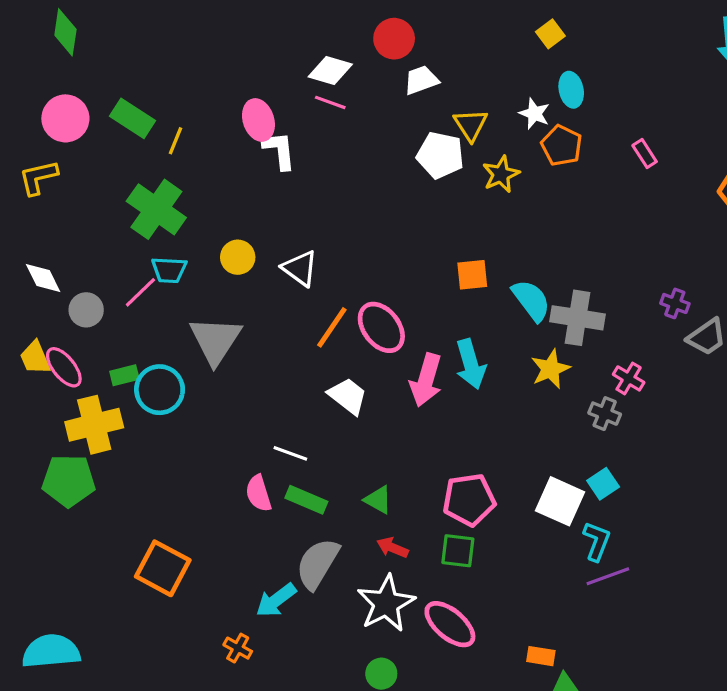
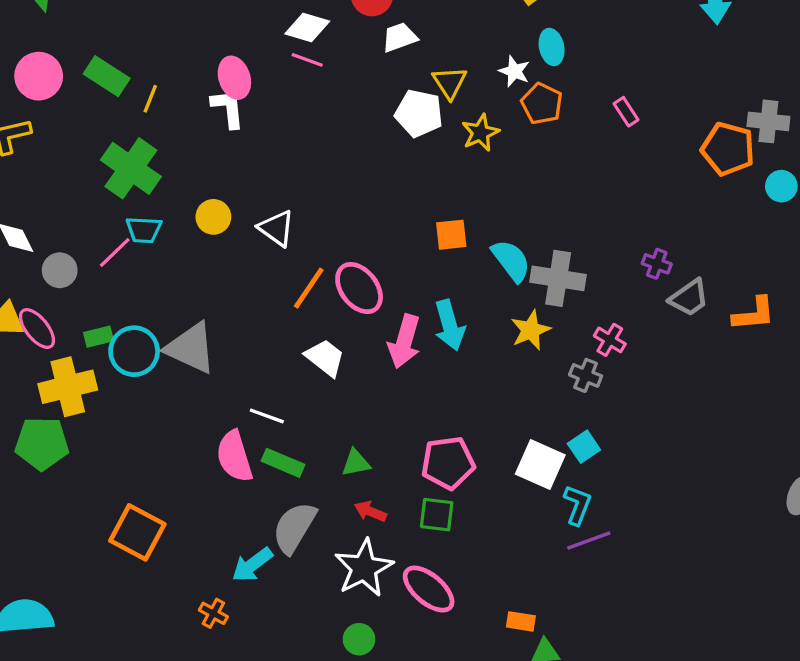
white L-shape: (279, 150) -> (228, 108), moved
gray triangle: (215, 340) -> (191, 348), moved, turned -38
pink semicircle: (258, 493) -> (234, 456), size x1.4
green triangle: (378, 500) -> (356, 463), turned -40

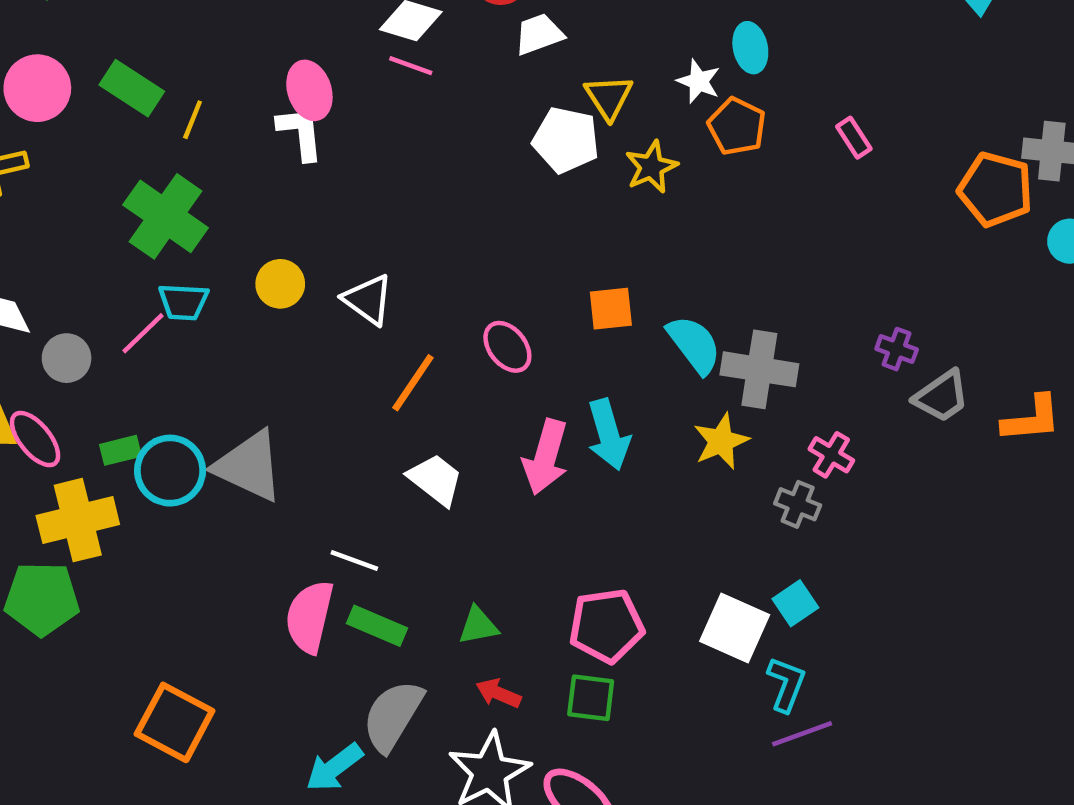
pink ellipse: (359, 288) -> (507, 347), moved, size x0.7
pink semicircle: (234, 456) -> (309, 617), turned 30

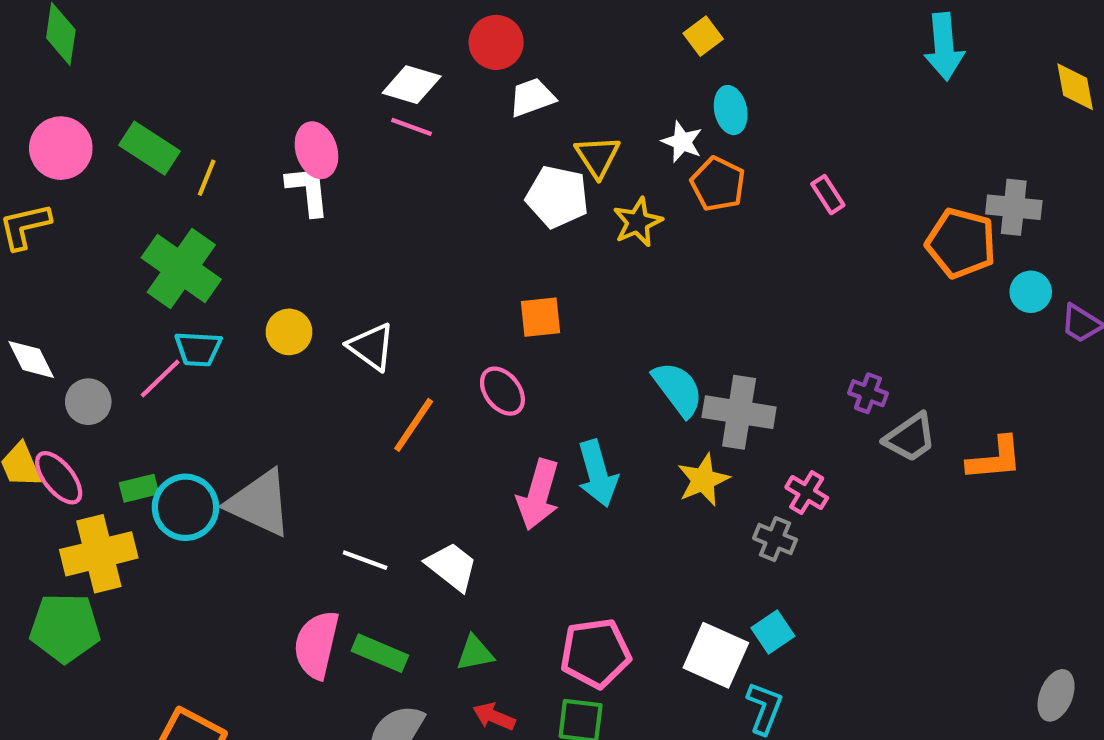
orange square: (611, 309) -> (540, 317), moved
white trapezoid: (435, 480) -> (452, 566), moved
white line: (354, 561) -> (365, 560), moved

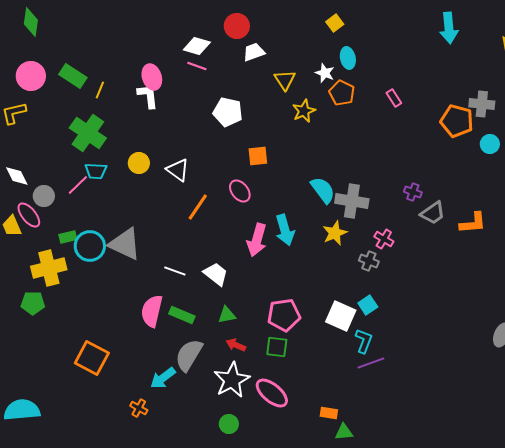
white pentagon: (557, 197) -> (228, 112), moved
pink ellipse: (59, 478) -> (29, 215), moved
green pentagon: (65, 628) -> (33, 303), size x0.7

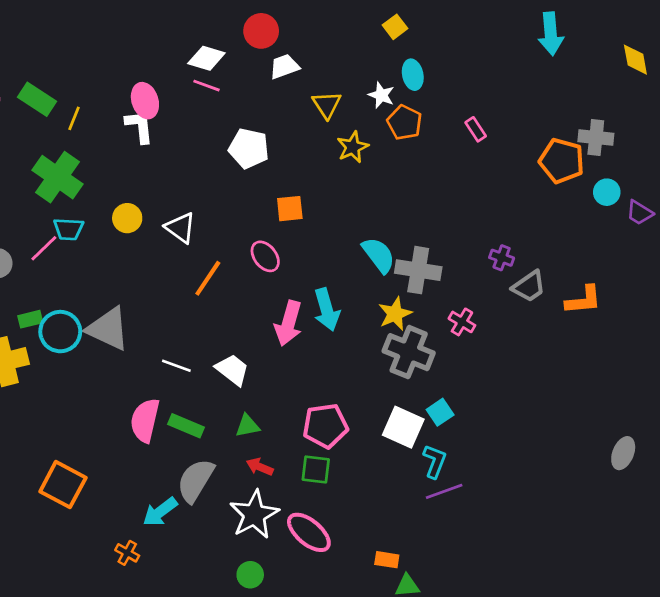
gray cross: (369, 261) -> (409, 352), moved, size x1.8

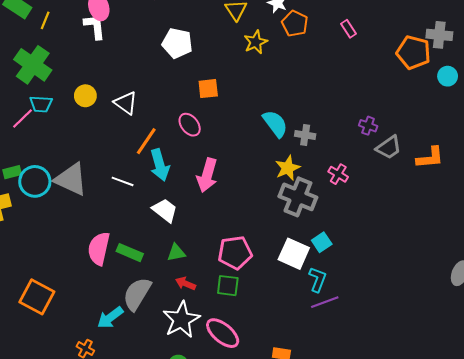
gray cross: (418, 270) -> (305, 135), size x0.6
cyan arrow: (327, 310) -> (160, 165), moved
white line: (176, 366) -> (123, 181), moved

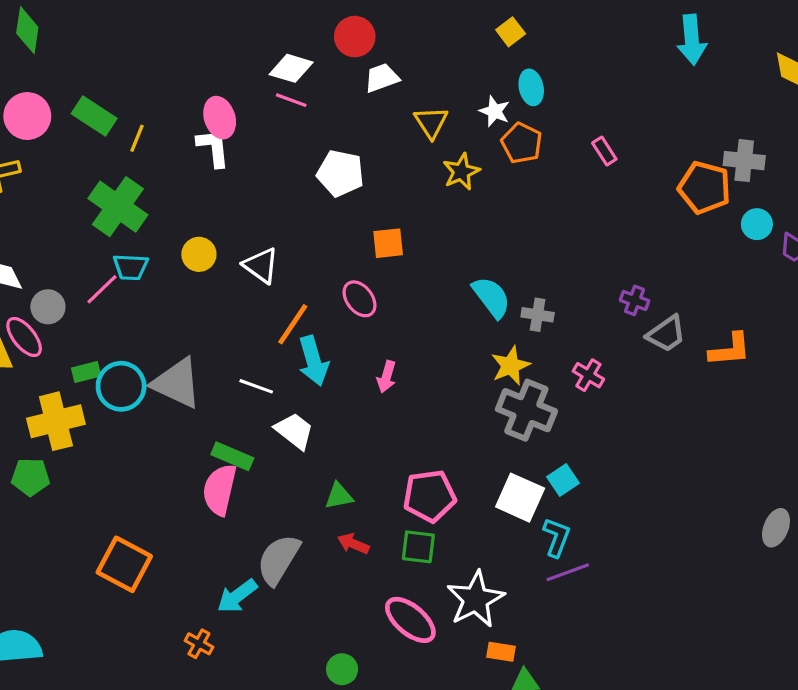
pink arrow: (207, 175) -> (387, 377), size x0.6
white trapezoid: (165, 210) -> (294, 431), moved
green rectangle: (130, 253) -> (232, 456), moved
white star: (181, 320) -> (476, 599), moved

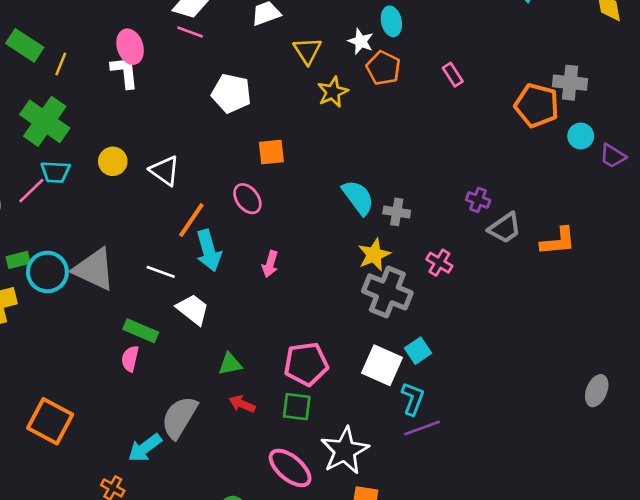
pink semicircle: (220, 490) -> (130, 359), size x0.6

